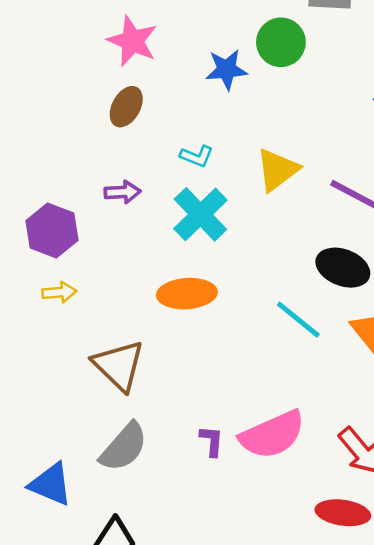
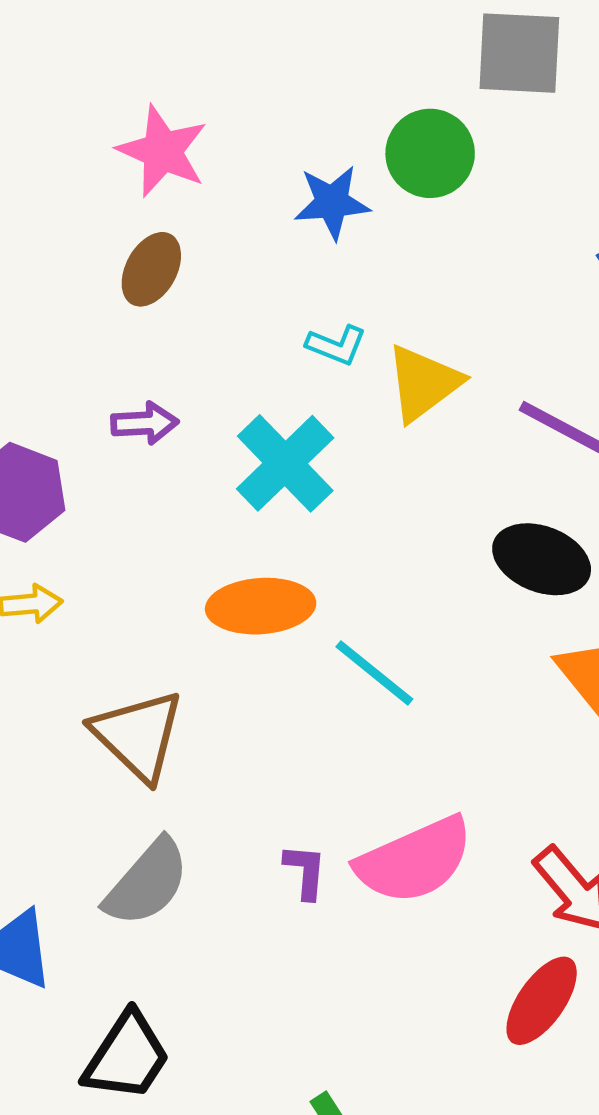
cyan L-shape: (197, 156) -> (336, 345), moved
cyan line: (298, 320) -> (374, 673), moved
red ellipse: (343, 513) -> (542, 1001), turned -63

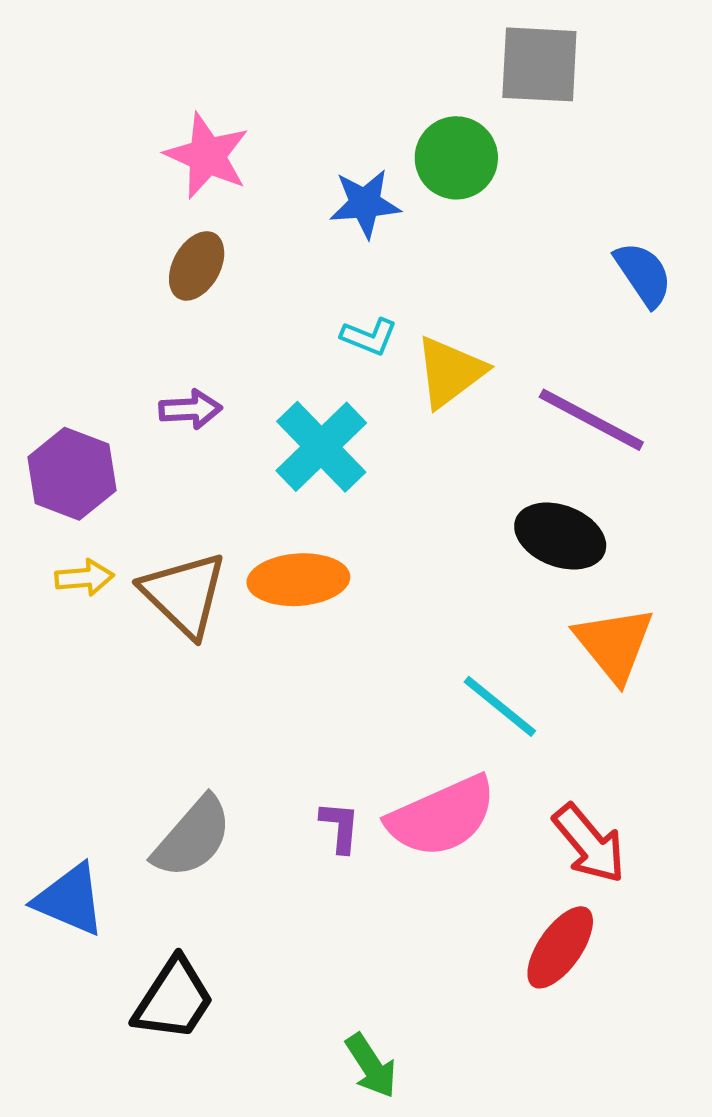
cyan line: (374, 673) -> (500, 706), moved
brown triangle: (138, 735) -> (184, 594), moved

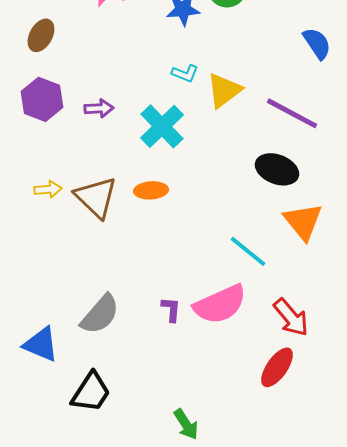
brown ellipse: (197, 266) -> (41, 35), moved
purple hexagon: (72, 474) -> (42, 99), moved
orange ellipse: (298, 580) -> (151, 190), size x0.7

